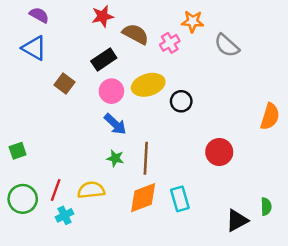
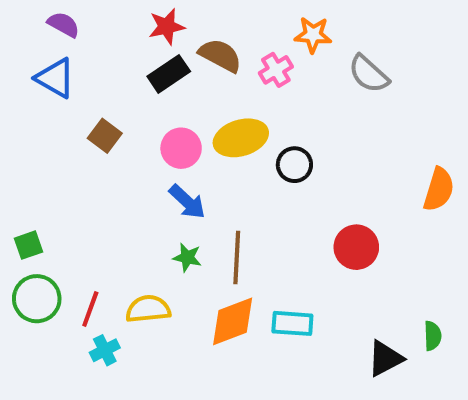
black rectangle: (104, 59) -> (169, 74), moved
green circle: (23, 199) -> (37, 299), moved
cyan rectangle: (180, 199) -> (292, 323), turned -70

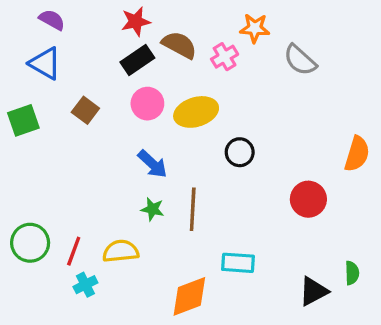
pink circle: (181, 148) -> (147, 104), moved
black circle: (294, 165) -> (240, 152), moved
green square: (28, 245) -> (23, 120), moved, size x1.4
red circle: (356, 247) -> (308, 199), moved
orange diamond: (233, 321) -> (189, 296), moved

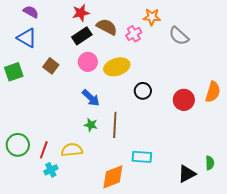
red circle: (308, 199) -> (184, 100), moved

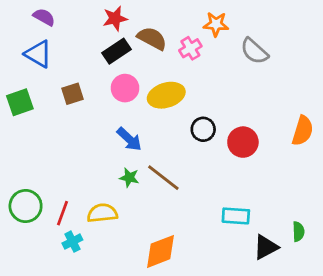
brown square: (51, 66) -> (72, 94), turned 35
red circle: (184, 100) -> (243, 142), moved
brown line: (115, 125) -> (163, 178), turned -55
cyan rectangle: (142, 157) -> (236, 216), moved

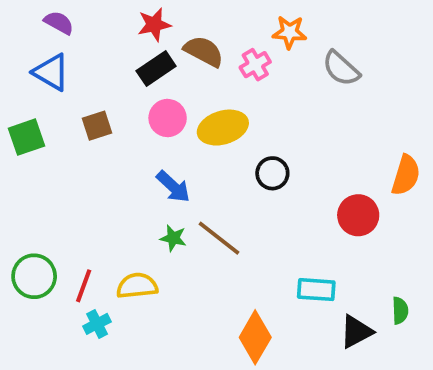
red circle: (243, 142) -> (358, 215), moved
orange diamond: (161, 251) -> (255, 337), moved, turned -39

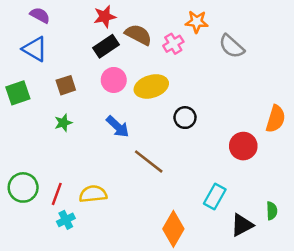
green star: (173, 238) -> (63, 123), moved, turned -30
cyan rectangle: (316, 290) -> (215, 197), turned -65

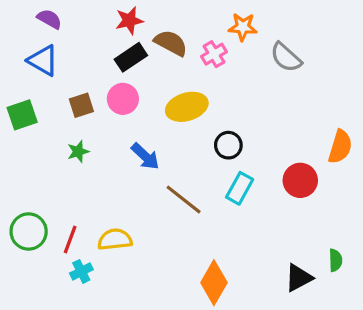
pink circle: (114, 80) -> (123, 99), moved
cyan rectangle: (215, 197) -> (240, 188), moved

